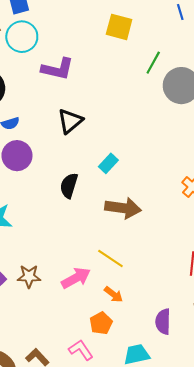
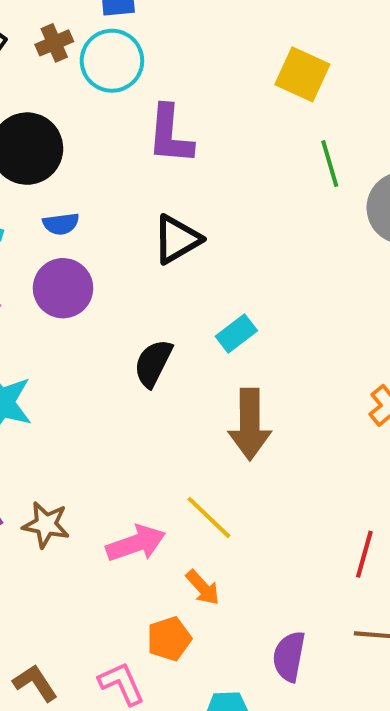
green line: (153, 63) -> (330, 164), moved, turned -55
purple L-shape: (58, 69) -> (170, 135), turned 72
brown arrow: (123, 208) -> (250, 424), turned 72

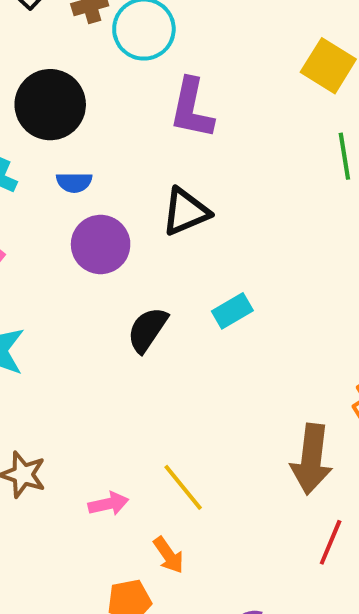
purple circle: (63, 288) -> (101, 244), moved
brown arrow: (250, 424) -> (311, 459), moved
pink arrow: (136, 543) -> (108, 504), size x0.7

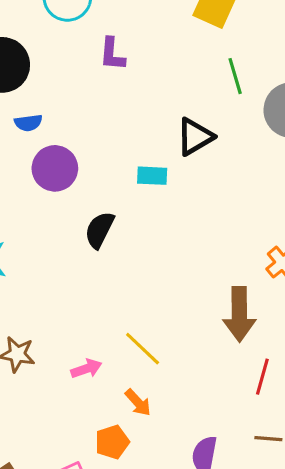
purple L-shape: (192, 108) -> (112, 54), size x0.7
black triangle: (186, 212) -> (195, 137), moved
cyan rectangle: (232, 311) -> (152, 176), moved, turned 40

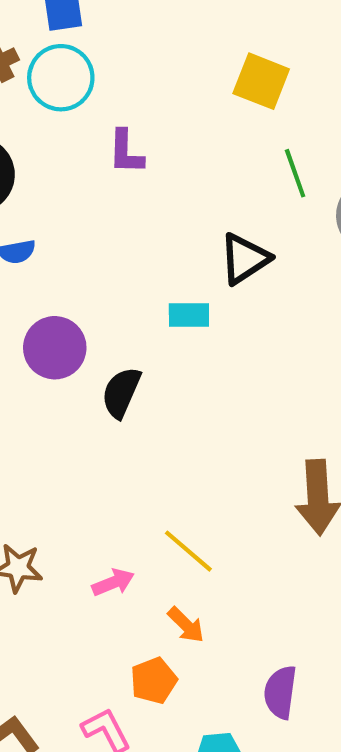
purple circle: (55, 168) -> (55, 348), moved

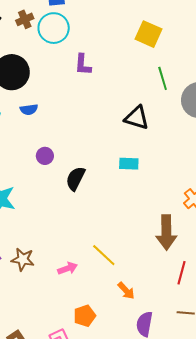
black triangle: (244, 259) -> (137, 118), turned 48
cyan rectangle: (189, 315) -> (129, 164), moved
purple circle: (55, 348) -> (45, 156), size x0.6
orange arrow: (186, 625) -> (126, 291), moved

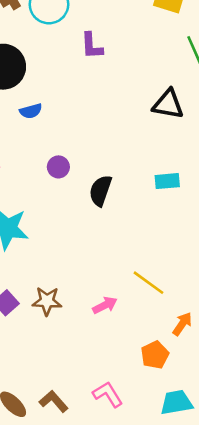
cyan rectangle: (129, 164) -> (167, 181), moved
orange arrow: (126, 291) -> (182, 324), turned -96
orange pentagon: (85, 316) -> (155, 355), moved

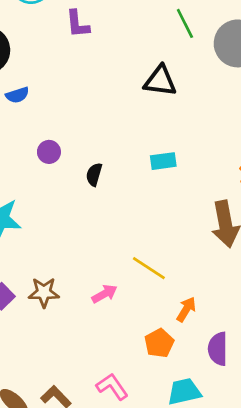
black semicircle: (100, 191) -> (94, 174), size x0.7

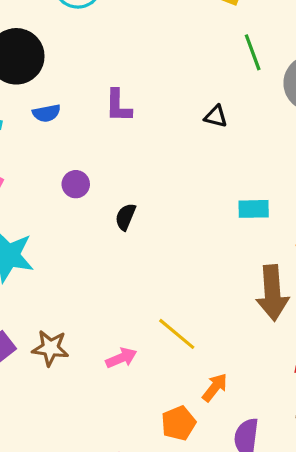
purple L-shape: (78, 24) -> (118, 106), moved
black triangle: (160, 81) -> (216, 116), size x0.6
cyan rectangle: (163, 161) -> (254, 209), moved

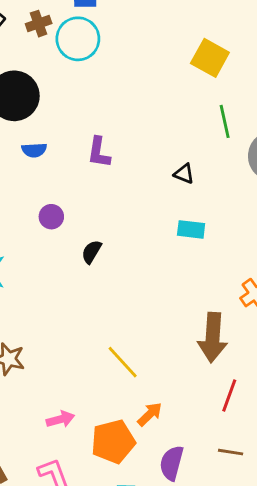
cyan rectangle: (254, 209) -> (191, 229), moved
pink arrow: (121, 358) -> (60, 419), moved
orange pentagon: (178, 423) -> (113, 442), size x1.4

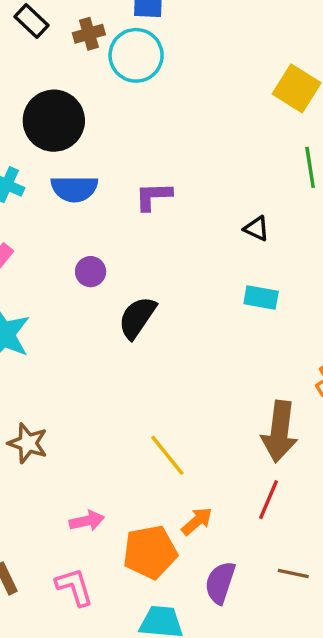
blue semicircle: (34, 150) -> (74, 189), size x1.5
purple L-shape: (99, 152) -> (153, 196), turned 76
black semicircle: (92, 252) -> (137, 318), size x1.5
red line: (229, 396) -> (269, 500), moved

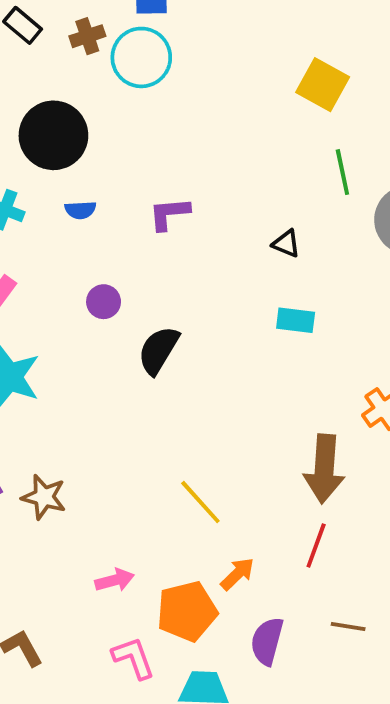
blue semicircle: (74, 189) -> (80, 210), size x0.6
pink L-shape: (74, 587) -> (133, 658), moved

